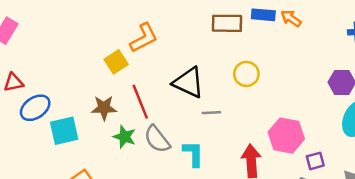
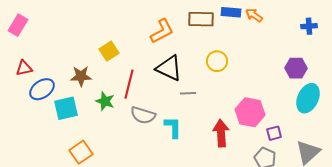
orange L-shape: (144, 38) -> (162, 31), moved
red line: (140, 102) -> (129, 84), turned 36
brown star: (104, 108) -> (81, 76), moved
green star: (124, 137) -> (105, 101), moved
gray semicircle: (157, 139) -> (143, 115), turned -35

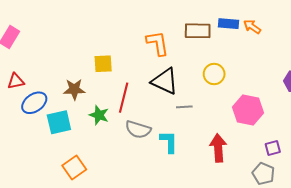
orange L-shape: (162, 31) -> (158, 43), turned -72
yellow square: (109, 51) -> (103, 64), turned 30
pink hexagon: (250, 112) -> (248, 110), moved

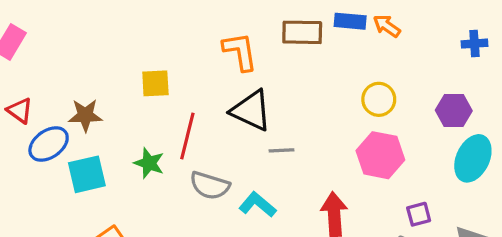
yellow circle: (214, 74) -> (379, 99), moved
red triangle: (16, 81) -> (20, 111), turned 48
brown star: (74, 89) -> (85, 115), moved
cyan L-shape: (169, 142) -> (258, 205), turned -50

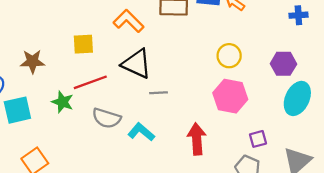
orange L-shape: (240, 51) -> (128, 21), turned -36
yellow square: (155, 83) -> (83, 44), moved
brown star: (85, 115) -> (32, 61), moved
red line: (187, 136) -> (90, 82), turned 56

